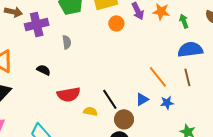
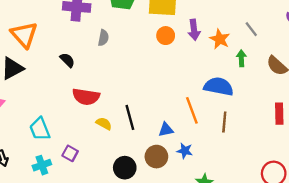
blue semicircle: (190, 50) -> (219, 86), moved
blue star: (167, 103) -> (185, 151), moved
brown circle: (124, 119) -> (156, 157), moved

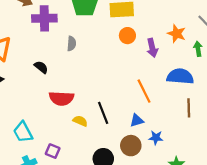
purple arrow: (194, 30) -> (152, 48), moved
orange line: (192, 110) -> (144, 91), moved

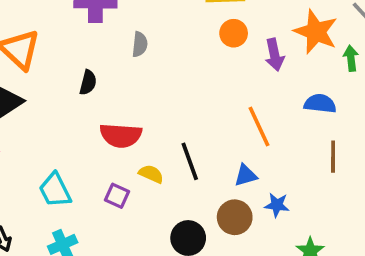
orange star: (177, 33) -> (316, 32), size x1.4
black semicircle: (41, 67) -> (88, 82), turned 64
blue semicircle: (180, 76) -> (320, 104), size x0.7
purple square: (53, 151) -> (117, 196), moved

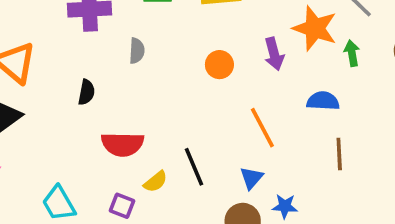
orange circle: (234, 33) -> (219, 65), moved
yellow semicircle: (151, 174) -> (155, 182), turned 120
blue triangle: (246, 175) -> (251, 178), turned -30

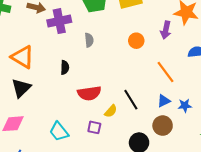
purple arrow: (274, 54) -> (166, 30), turned 36
blue triangle: (251, 178) -> (164, 101), turned 32
blue star: (285, 206) -> (185, 106), moved

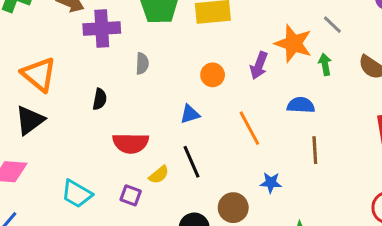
blue triangle: (164, 101) -> (190, 114), moved
cyan trapezoid: (59, 132) -> (77, 194), turned -30

